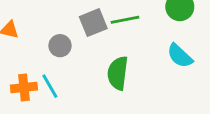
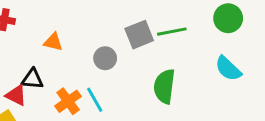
orange cross: (24, 88) -> (68, 101), turned -30

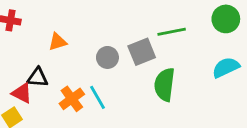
gray square: (139, 35) -> (142, 52), moved
orange triangle: (53, 42) -> (58, 42), turned -30
cyan semicircle: (228, 69) -> (226, 67), turned 112

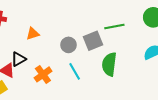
black triangle: (38, 77) -> (18, 59), turned -35
cyan line: (97, 97) -> (75, 71), moved

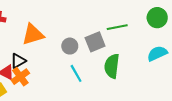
orange triangle: (33, 34) -> (33, 34), size x1.6
orange cross: (43, 74) -> (20, 77), moved

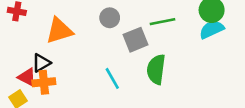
gray circle: (70, 46) -> (110, 18), moved
cyan semicircle: (157, 53) -> (212, 29), moved
orange cross: (20, 77) -> (44, 82), turned 30

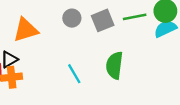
green line: (163, 22) -> (135, 17), moved
gray square: (135, 40) -> (103, 20), moved

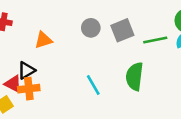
green line: (135, 17) -> (155, 40), moved
orange triangle: (26, 30) -> (43, 40), size x0.7

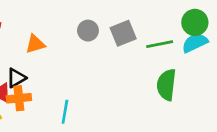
green semicircle: (135, 76) -> (166, 85), moved
cyan line: (93, 85) -> (65, 112), moved, turned 40

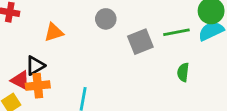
gray square: (123, 33) -> (140, 42), moved
green semicircle: (166, 85) -> (183, 72), size x0.6

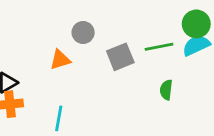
orange triangle: (54, 32) -> (60, 60), moved

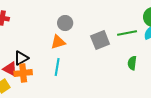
gray circle: (83, 32) -> (65, 23), moved
cyan line: (59, 118) -> (57, 67), moved

